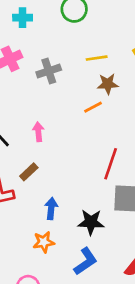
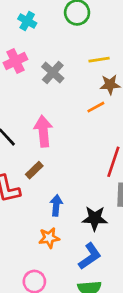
cyan cross: (23, 18) -> (27, 21), turned 30
gray cross: (49, 71) -> (53, 72), turned -30
pink arrow: (38, 132) -> (43, 131), size x1.6

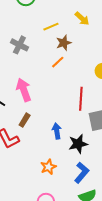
blue arrow: (56, 205) -> (57, 131), moved

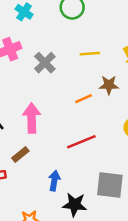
brown star: (64, 43) -> (109, 85), moved
red line: (81, 99) -> (81, 142), moved, turned 45

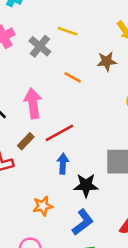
yellow line: (90, 54) -> (67, 31), moved, turned 30
orange line: (84, 99) -> (73, 77), moved, turned 60
red line: (81, 142) -> (59, 133), moved

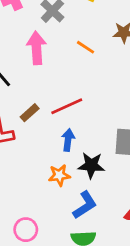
pink arrow: (33, 103) -> (36, 48), moved
orange star: (43, 206) -> (59, 175), moved

